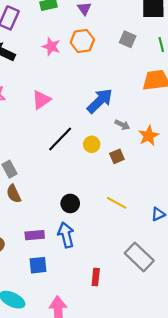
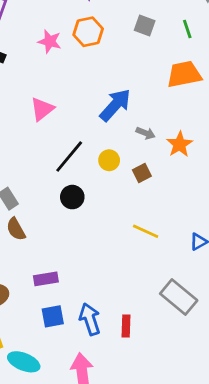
black circle: (70, 203) -> (72, 197), moved
blue arrow: (66, 235) -> (90, 319), moved

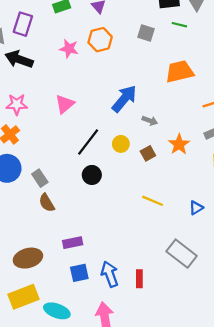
green line: (187, 29) -> (179, 25), moved, turned -56
orange star: (180, 144) -> (179, 144), moved

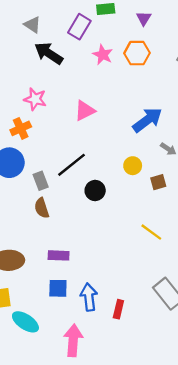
purple rectangle: (23, 24) -> (79, 27), moved
black line: (88, 142) -> (72, 165), moved

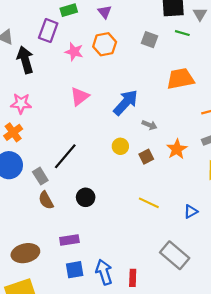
black arrow: (49, 53) -> (25, 60), turned 52
pink triangle: (85, 111) -> (80, 96), moved
black circle: (95, 191) -> (86, 197), moved

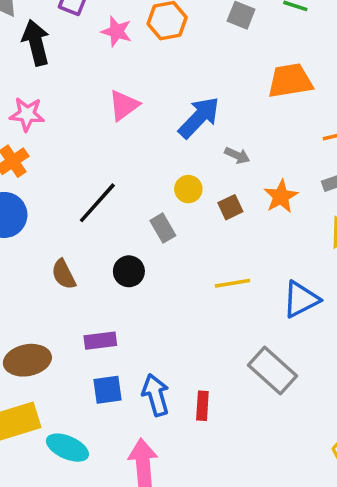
gray rectangle: (40, 176) -> (163, 228), moved
yellow line: (149, 203) -> (232, 283), turned -36
blue triangle: (191, 211) -> (301, 299), size x1.6

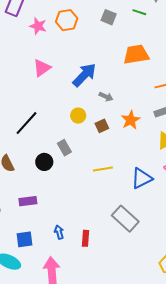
gray rectangle: (163, 228) -> (64, 148), moved
blue square: (107, 390) -> (24, 239), moved
blue arrow: (156, 395) -> (59, 232), size x0.6

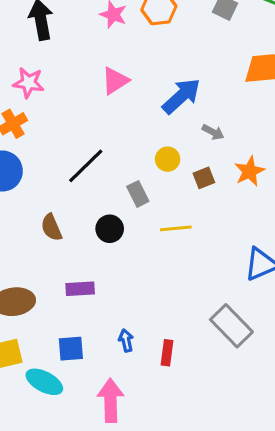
gray rectangle: (64, 148) -> (138, 194), moved
yellow line: (103, 169) -> (176, 228), moved

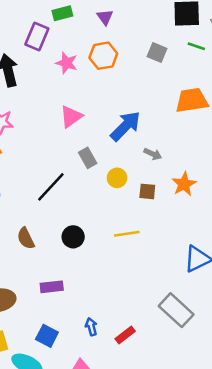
brown square: (204, 178) -> (147, 191), turned 30
gray rectangle: (138, 194) -> (88, 158), moved
blue square: (71, 349) -> (47, 336), turned 35
red rectangle: (167, 353) -> (125, 335), turned 48

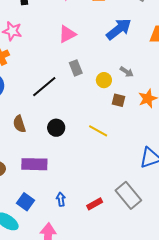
blue arrow: (125, 126) -> (119, 29), moved
yellow circle: (117, 178) -> (104, 80), moved
yellow line: (127, 234) -> (98, 131), turned 30
purple rectangle: (52, 287) -> (34, 164), size x1.4
red rectangle: (125, 335) -> (95, 204), moved

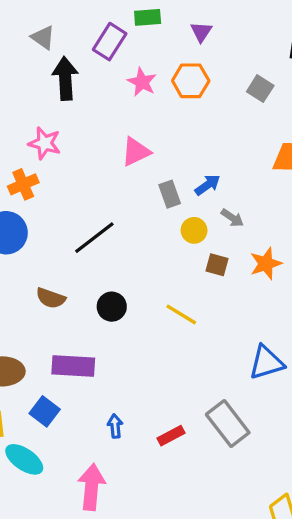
blue arrow: (119, 29) -> (208, 185), moved, size x0.6
gray rectangle: (76, 68) -> (170, 194), moved
brown semicircle: (19, 124) -> (51, 298), turned -54
blue square: (26, 202) -> (45, 411), moved

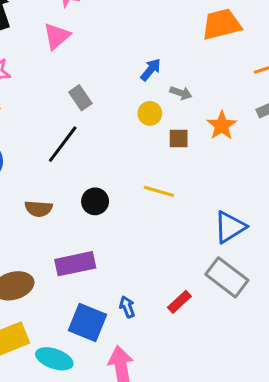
pink triangle: (136, 152) -> (57, 36), moved
gray rectangle: (170, 194) -> (80, 98), moved
blue triangle: (266, 363) -> (230, 227), moved
blue square: (45, 411) -> (88, 322), moved, size x1.4

